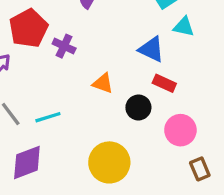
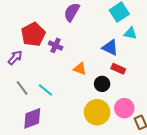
cyan line: (48, 117) -> (45, 90), turned 56
pink circle: (180, 130) -> (124, 108), moved
yellow circle: (109, 162) -> (97, 112), moved

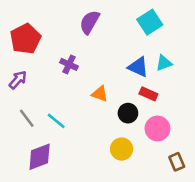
cyan triangle: (130, 33) -> (164, 63), moved, turned -32
red pentagon: (33, 34) -> (25, 39), moved
pink circle: (124, 108) -> (157, 128), moved
yellow circle: (97, 112) -> (122, 149), size x0.7

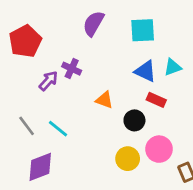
cyan square: (150, 22) -> (143, 30), moved, turned 30
purple arrow: (18, 80) -> (48, 81), moved
pink circle: (157, 128) -> (159, 149), moved

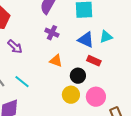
purple cross: (72, 69) -> (52, 33), moved
purple arrow: (48, 81) -> (15, 47), turned 91
yellow circle: (128, 159) -> (71, 95), moved

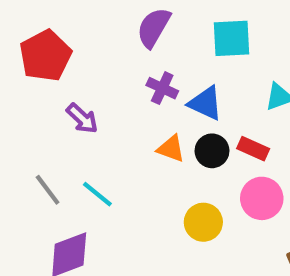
blue triangle: (86, 40) -> (206, 103), moved
black circle: (78, 76) -> (212, 151), moved
pink circle: (96, 97) -> (262, 198), moved

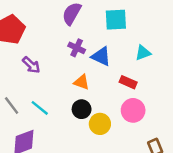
black circle: (212, 151) -> (82, 109), moved

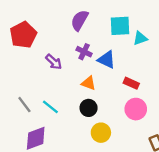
cyan triangle: (143, 53) -> (140, 38), moved
purple arrow: (31, 65) -> (54, 62), moved
yellow circle: (100, 124) -> (101, 133), moved

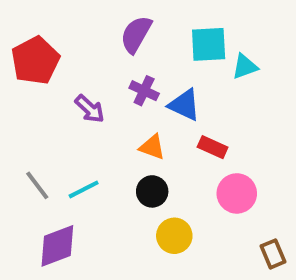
red rectangle: (131, 83) -> (213, 147), moved
cyan line: (50, 107) -> (84, 189), turned -66

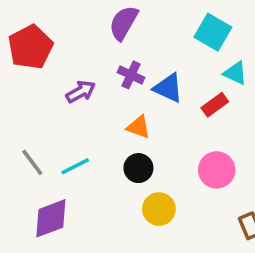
cyan square: (209, 44) -> (213, 32), moved, turned 33
cyan triangle: (245, 67) -> (235, 73), moved, turned 45
purple arrow: (90, 109) -> (81, 92), turned -72
red rectangle: (213, 147) -> (215, 105), moved, turned -60

